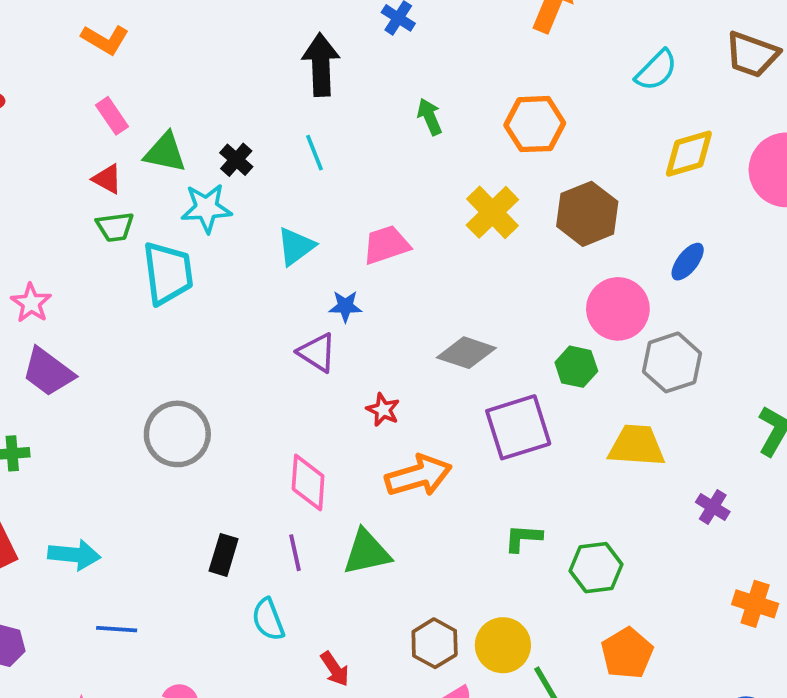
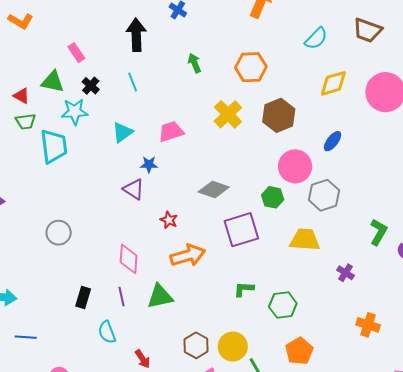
pink rectangle: (112, 116) -> (76, 53), moved
gray circle: (177, 434) -> (59, 233), size x0.7

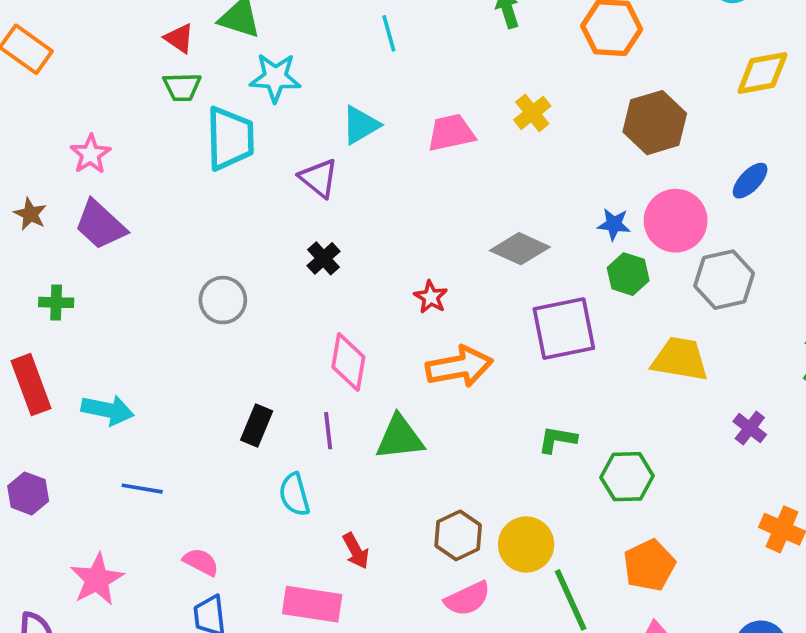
black cross: (91, 86) -> (323, 258), moved
yellow cross: (228, 114) -> (532, 113), moved, size x0.7
blue star: (149, 164) -> (614, 224), moved
purple triangle: (134, 189) -> (319, 178), moved

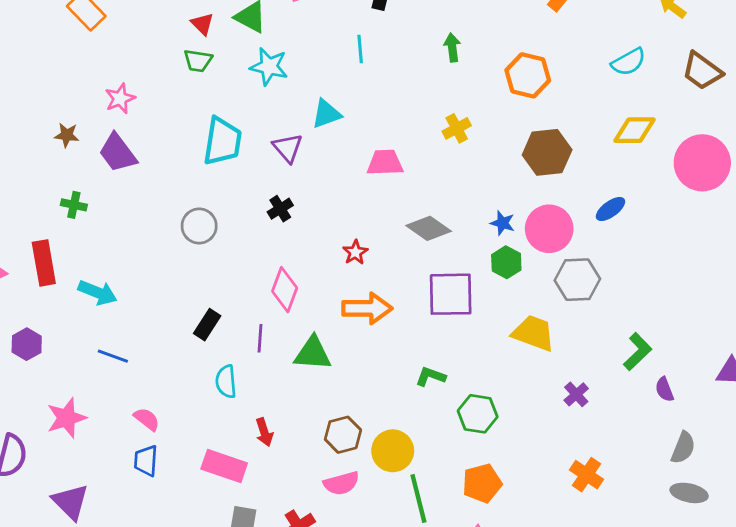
pink trapezoid: (451, 133) -> (385, 163), moved
cyan trapezoid: (230, 138) -> (222, 141), moved
brown star: (30, 214) -> (67, 135), turned -30

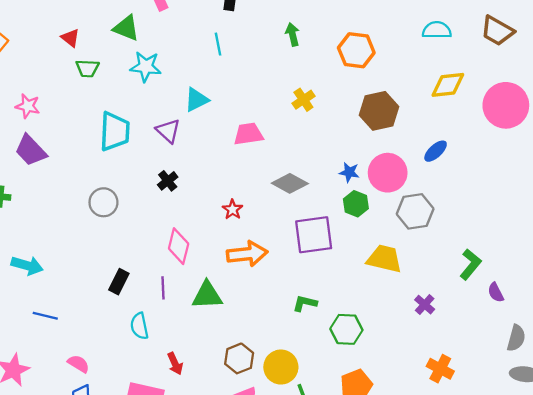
red triangle: (202, 24) -> (70, 38), moved
cyan semicircle: (629, 62) -> (437, 30), turned -144
pink star: (120, 99) -> (28, 106), turned -30

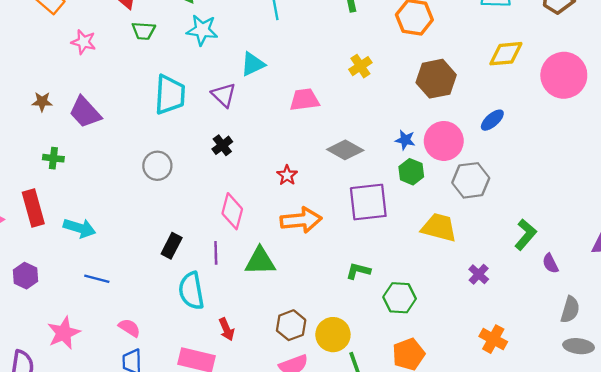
pink star: (28, 106) -> (84, 42), moved
cyan semicircle: (139, 326) -> (191, 291), size x1.4

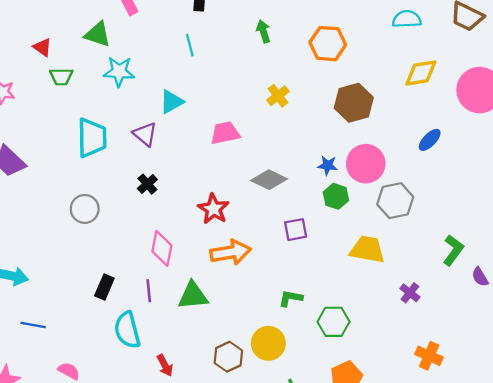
blue ellipse: (492, 120) -> (430, 140), moved
red star: (287, 175) -> (213, 209), size x1.5
purple square: (368, 202) -> (296, 230), size x0.6
yellow circle: (333, 335) -> (268, 343), moved

